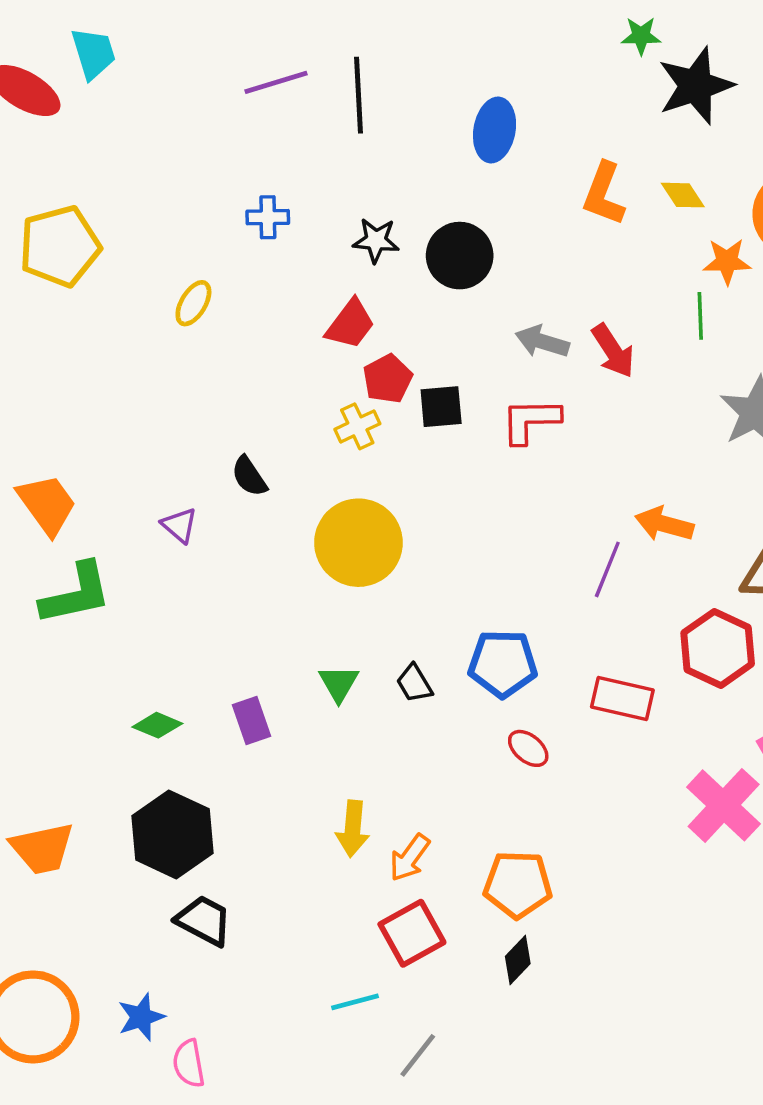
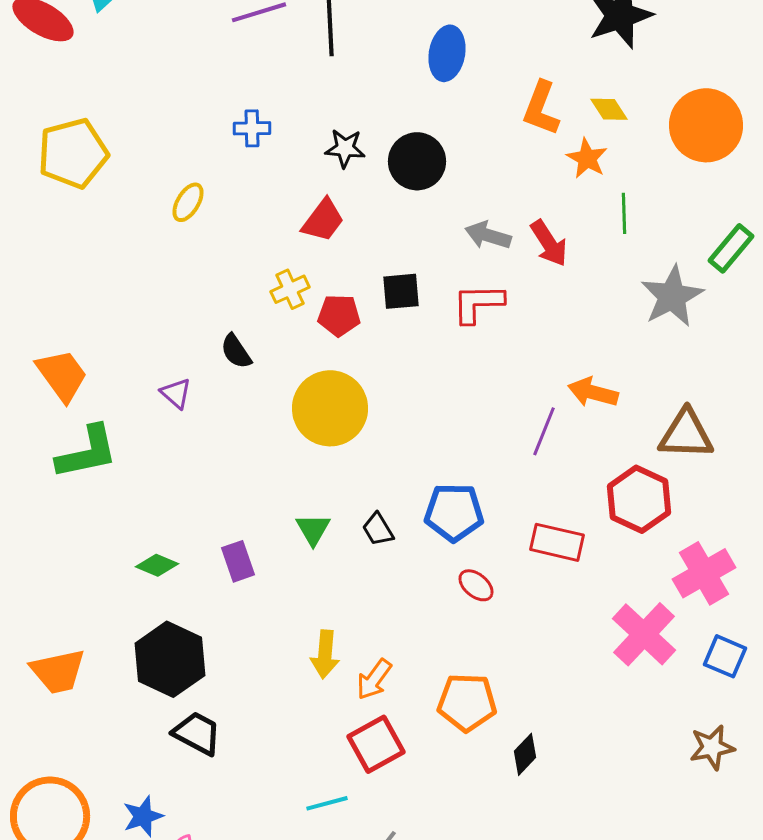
orange star: (727, 261) -> (587, 158), moved, turned 30
red pentagon: (388, 379) -> (339, 315), moved, turned 30
yellow cross: (357, 426) -> (290, 289), moved
black diamond: (518, 960) -> (525, 754), moved

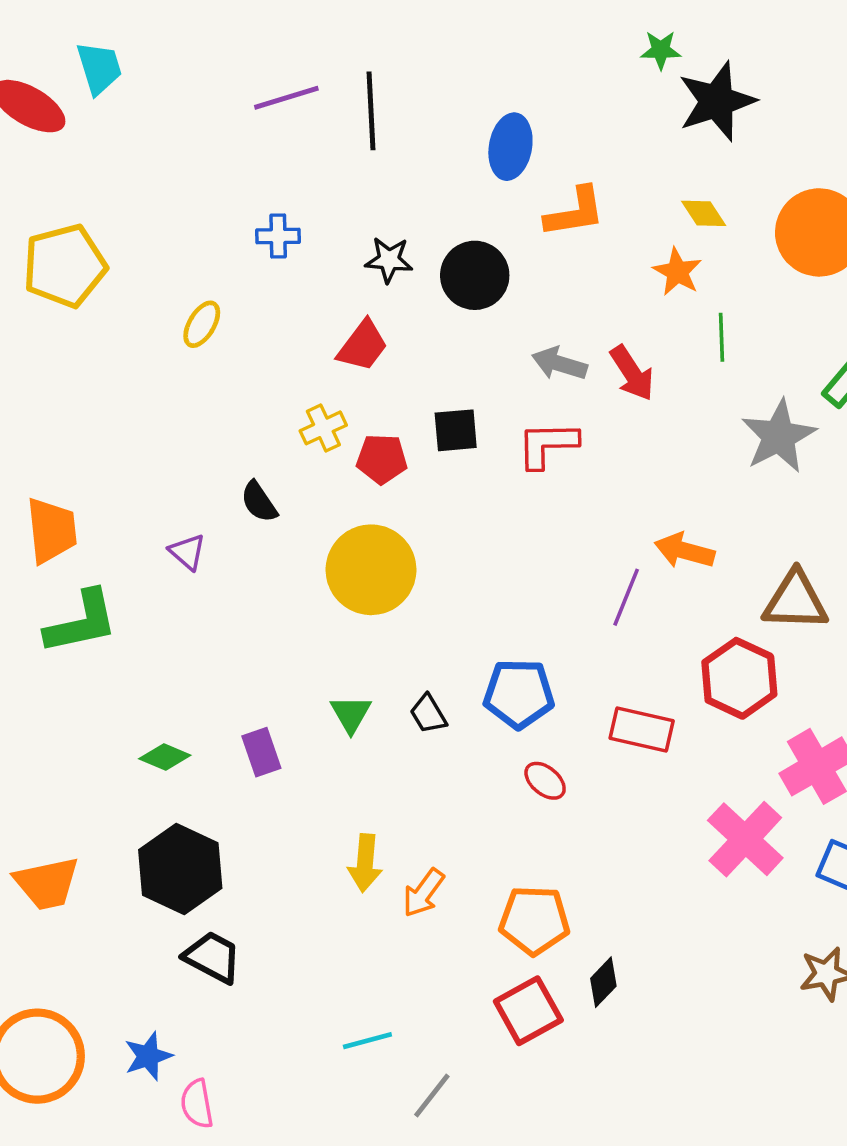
orange L-shape: (541, 108) -> (575, 212), moved, turned -120
orange trapezoid: (62, 375) -> (52, 530), turned 30
red square: (376, 744) -> (528, 1011), moved

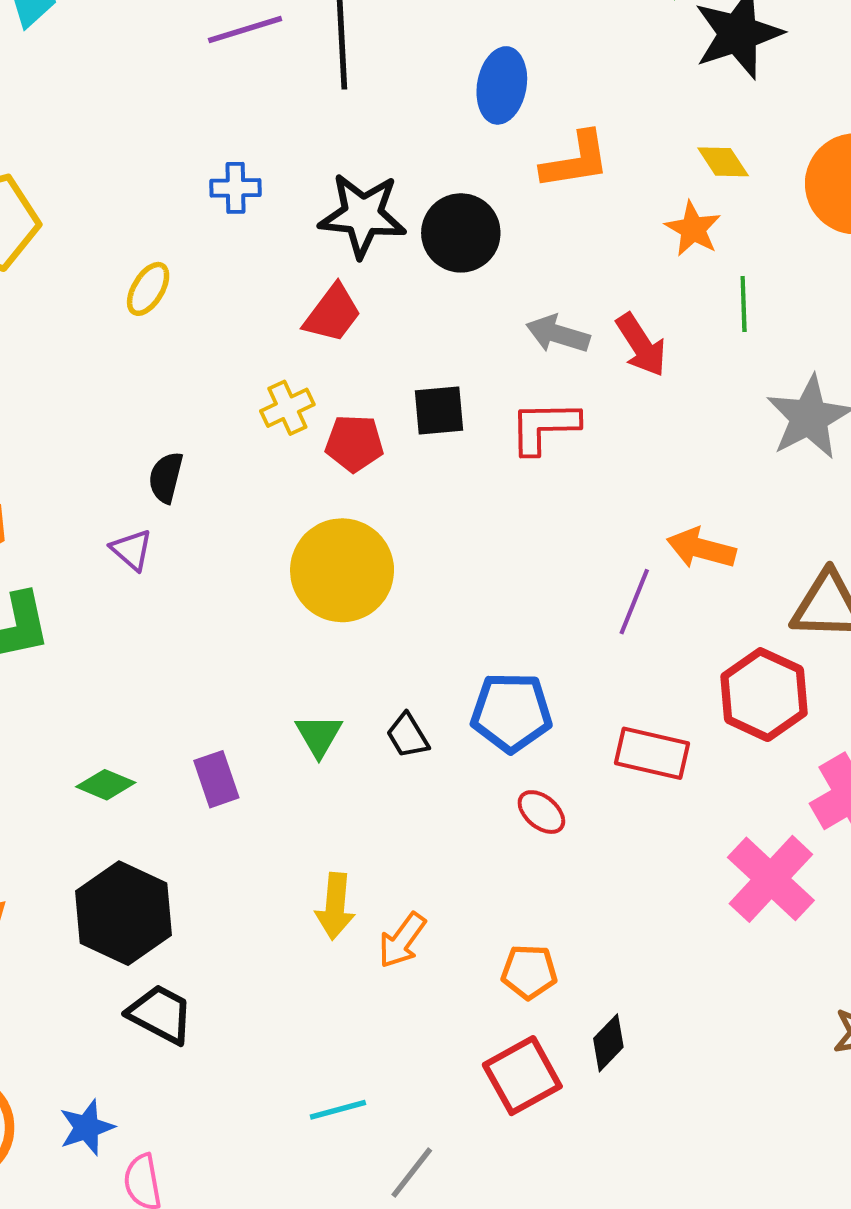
black star: (389, 260) -> (363, 215), size x1.6
black semicircle: (259, 502) -> (166, 477), moved, turned 48
orange pentagon: (534, 920) -> (529, 972), size x0.7

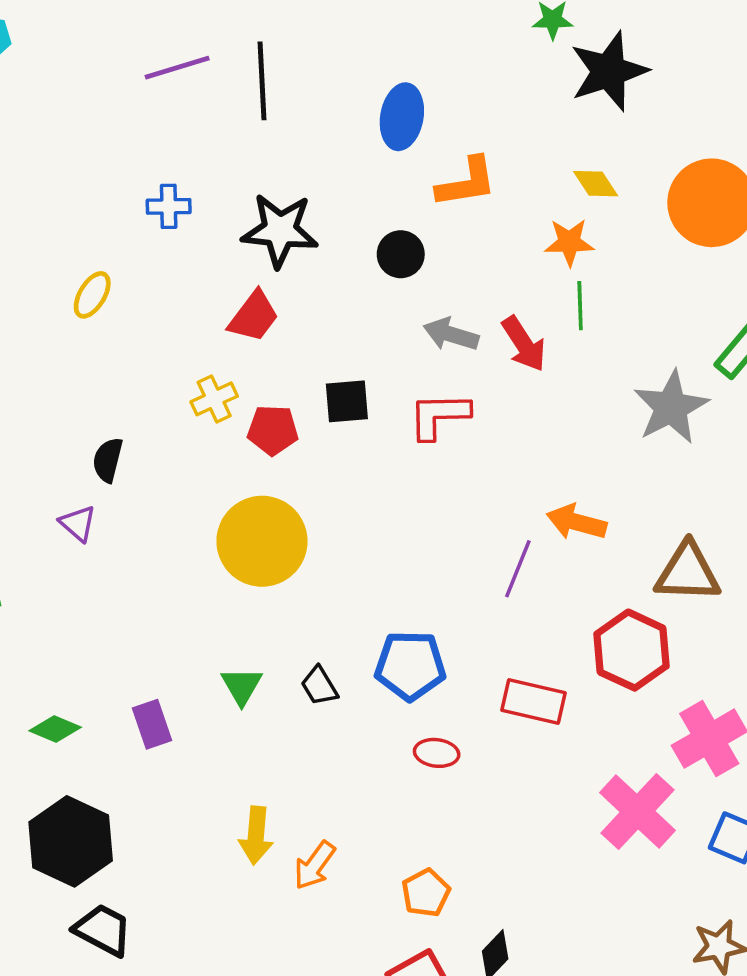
orange star: (693, 229) -> (569, 242), turned -30
black circle: (461, 233) -> (401, 254), moved, size x0.7
green line: (744, 304) -> (580, 306), moved
red ellipse: (541, 812) -> (437, 753), turned -33
orange pentagon: (529, 972) -> (426, 893), turned -30

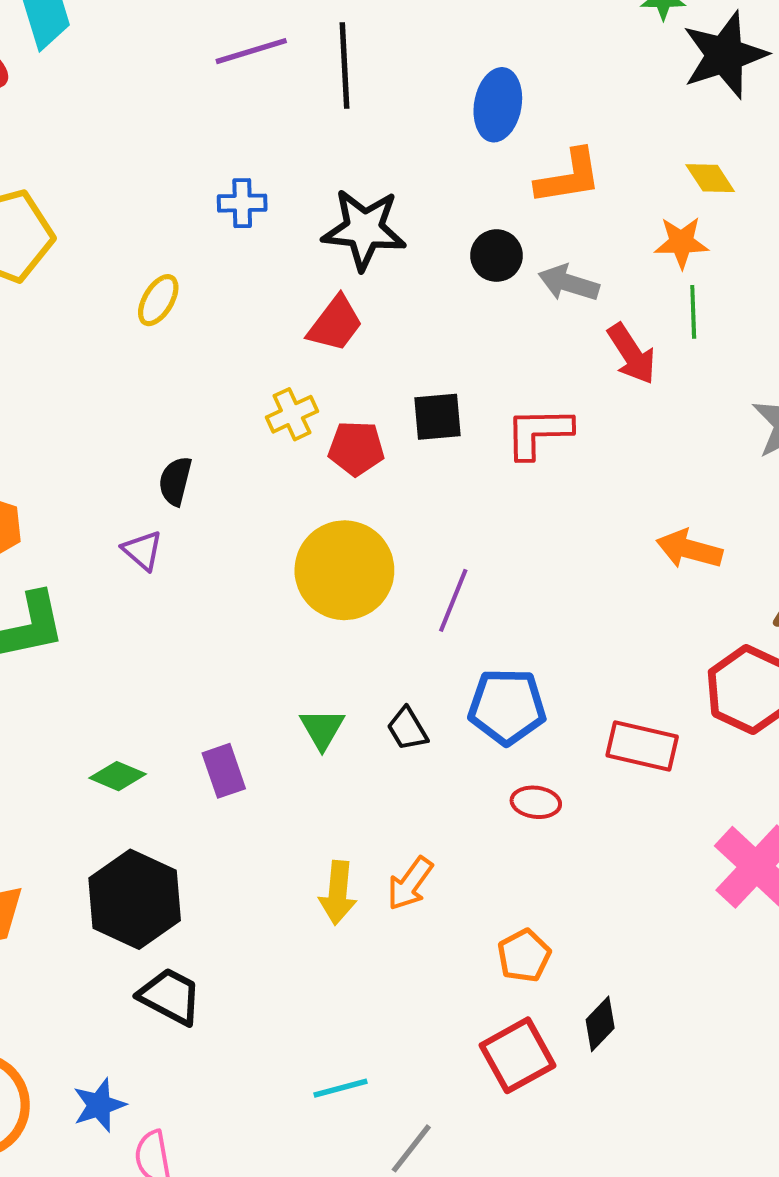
gray arrow: (451, 334) -> (569, 283), moved
purple line: (518, 569) -> (453, 600), moved
orange arrow: (315, 865) -> (410, 884), moved

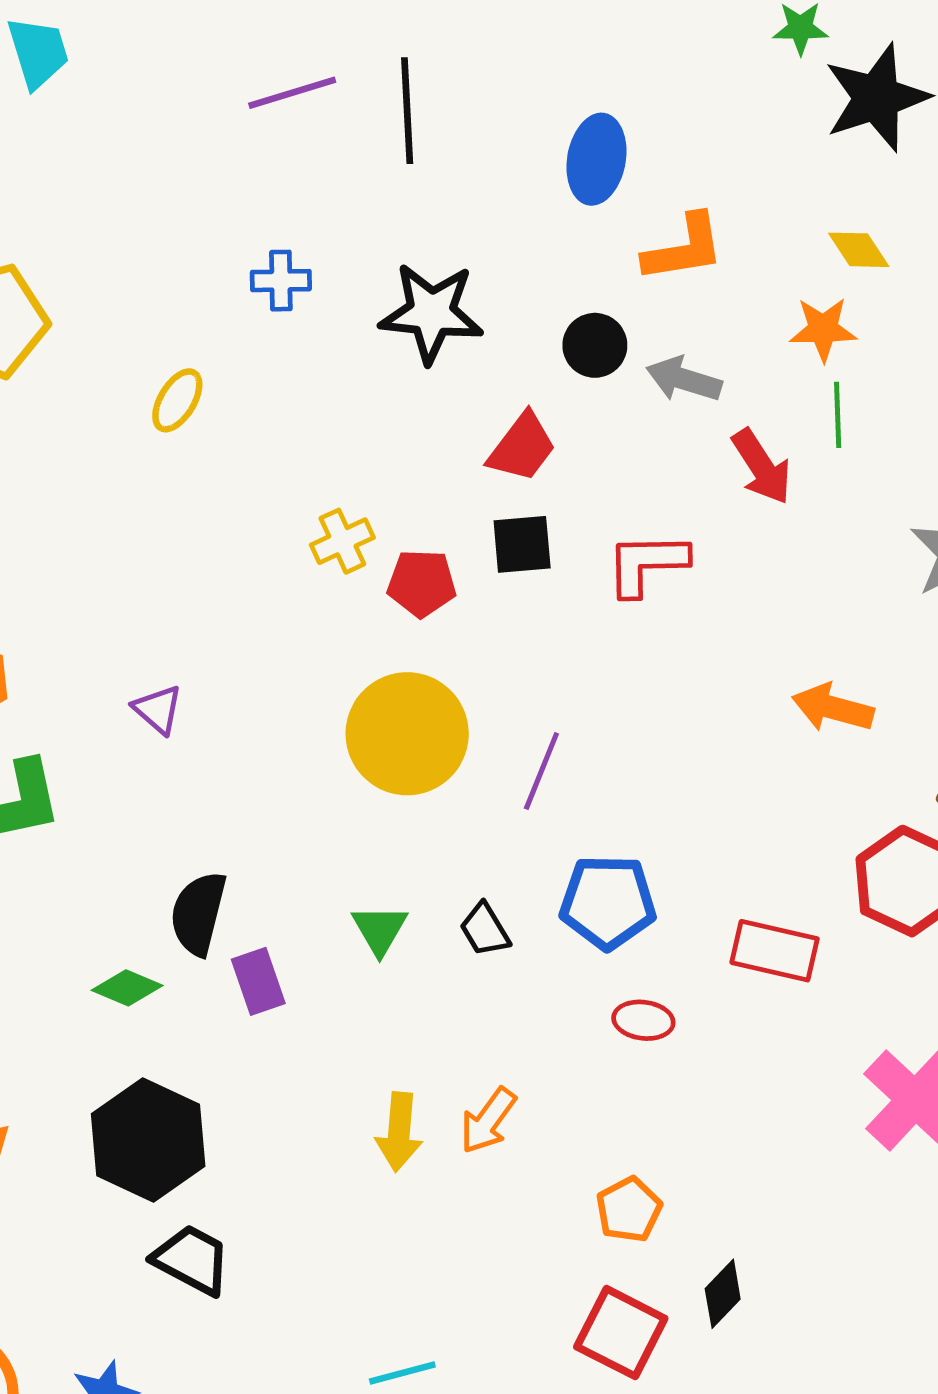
red trapezoid: (335, 324) -> (522, 447), moved
black semicircle: (175, 481) -> (198, 913), moved, size x1.4
red square: (517, 1055) -> (621, 1333), turned -34

